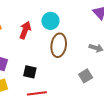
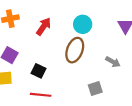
cyan circle: (50, 21) -> (83, 24), moved

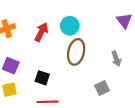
cyan circle: (83, 24) -> (70, 26), moved
gray arrow: (113, 62) -> (116, 59), turned 48

